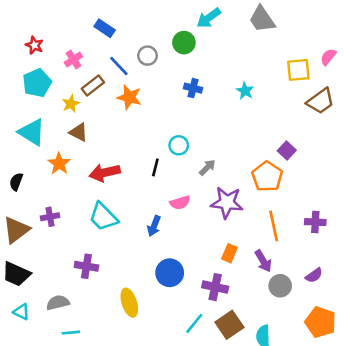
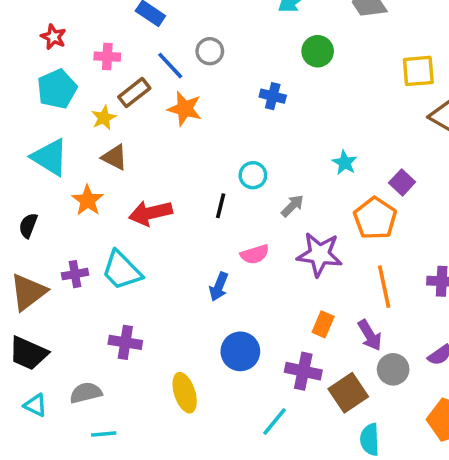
green circle: (184, 43) -> (318, 51), moved
pink cross: (73, 59) -> (107, 57), turned 36
cyan star: (245, 91) -> (345, 163), moved
cyan trapezoid: (103, 217) -> (122, 270), moved
brown square: (229, 325) -> (348, 393), moved

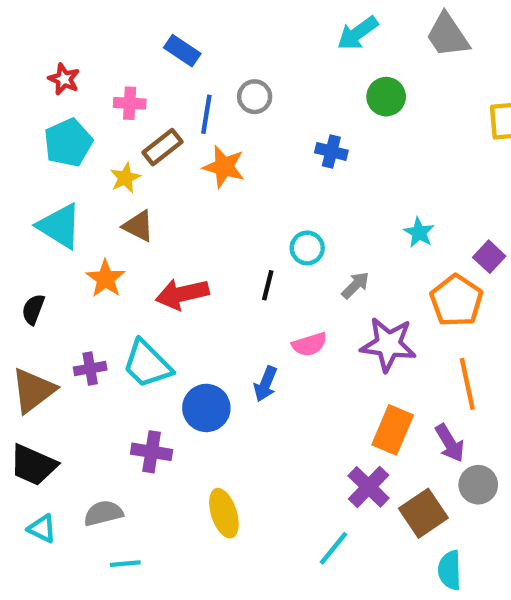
blue line: (170, 66) -> (206, 114), turned 52
orange rectangle: (323, 324) -> (393, 430), size x1.5
blue circle: (240, 351) -> (206, 408), moved
purple cross: (303, 371) -> (369, 487), turned 32

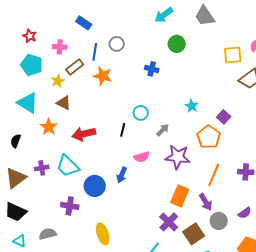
cyan pentagon: (68, 143) -> (32, 65), turned -30
orange line: (467, 384) -> (214, 175), turned 35

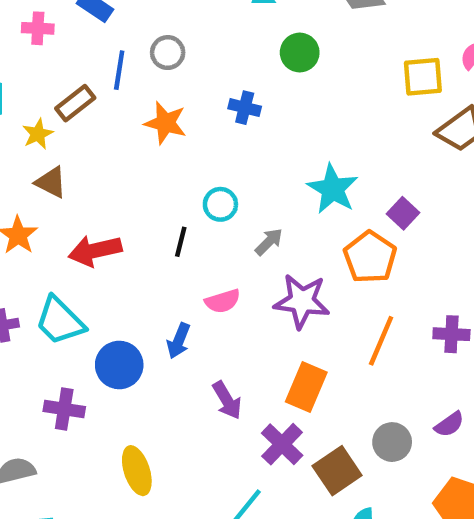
pink cross: (60, 47) -> (38, 28), moved
orange star: (103, 76) -> (165, 123), moved
cyan star: (192, 106) -> (333, 189), size x1.6
purple arrow: (206, 202) -> (227, 400), moved

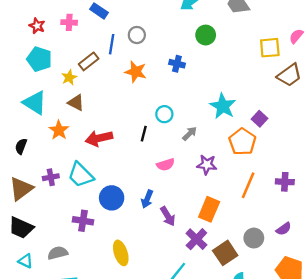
purple star: (302, 301) -> (207, 165), size x0.7
blue arrow: (179, 341) -> (147, 199), moved

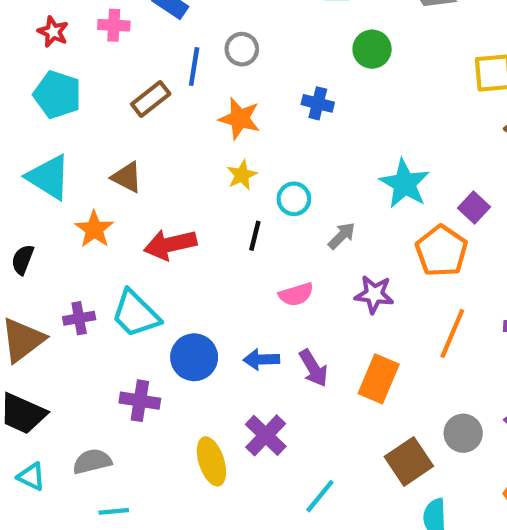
yellow star: (69, 77) -> (242, 175), moved
blue arrow: (147, 199) -> (261, 359), turned 66
purple arrow: (168, 216) -> (313, 368), moved
purple cross: (196, 239) -> (266, 435), moved

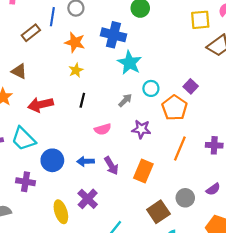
blue cross: (318, 103) -> (113, 35), size x1.6
cyan star: (405, 184) -> (130, 63), moved
cyan circle: (294, 199) -> (151, 88), moved

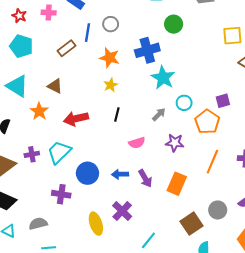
blue cross: (113, 35) -> (147, 50), turned -30
purple square: (191, 86) -> (223, 101), turned 32
cyan trapezoid: (23, 139) -> (59, 152), turned 90

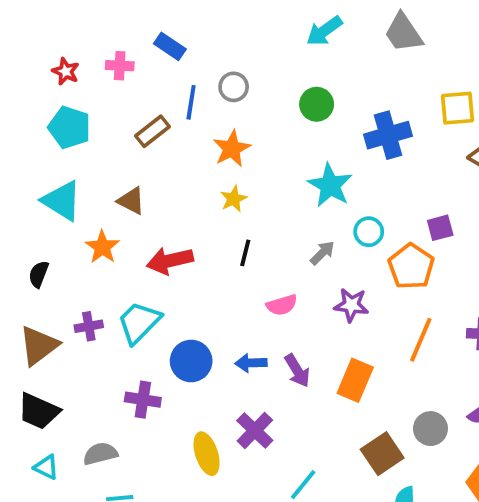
green circle: (174, 24) -> (317, 104), moved
blue cross: (147, 50) -> (388, 135), moved
orange star: (110, 58) -> (232, 149), turned 30

